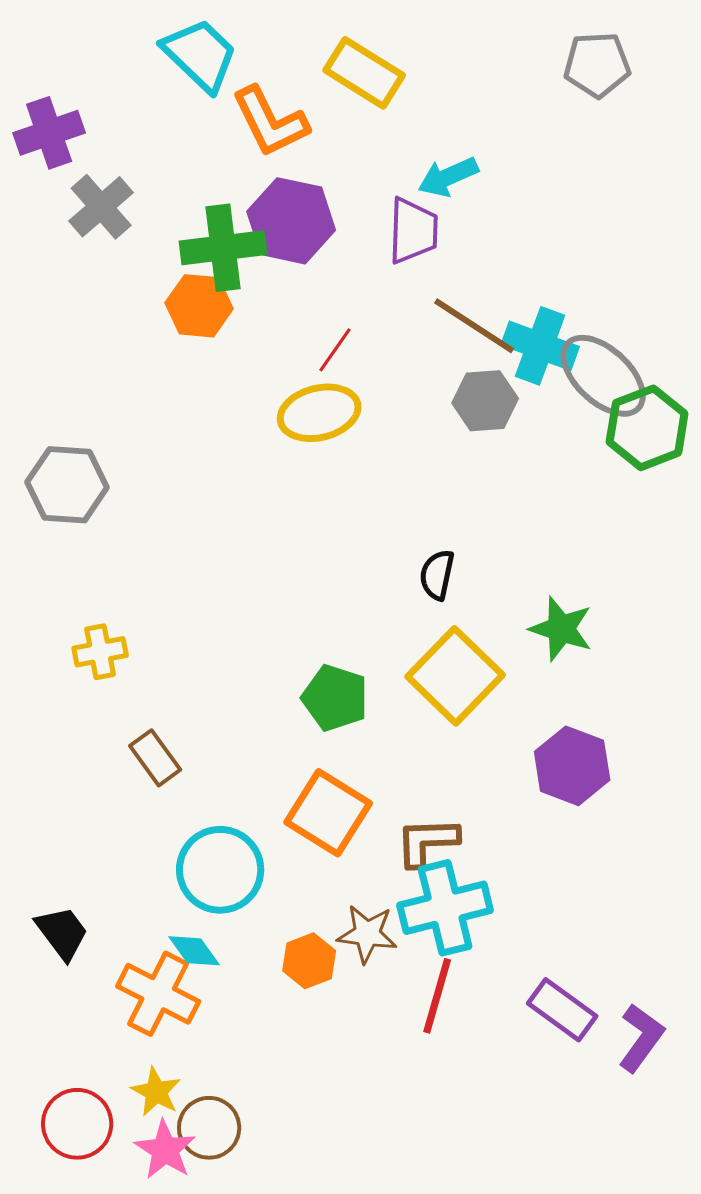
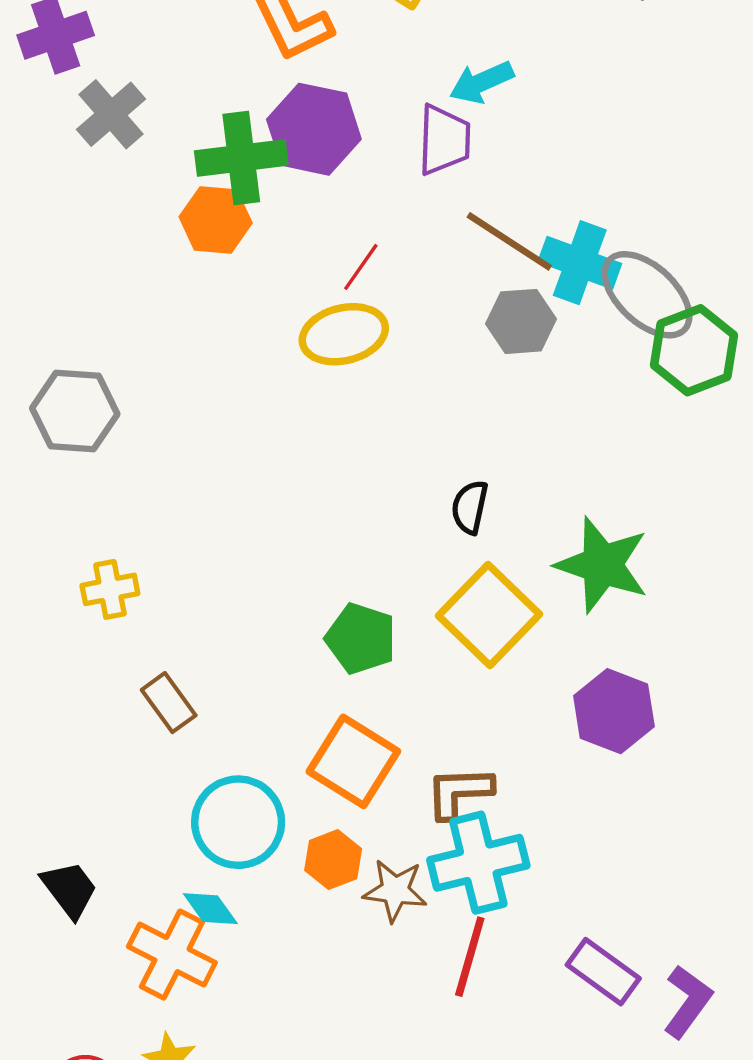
green star: (561, 629) -> (602, 565), size x1.4
orange hexagon: (309, 961) -> (333, 860), moved

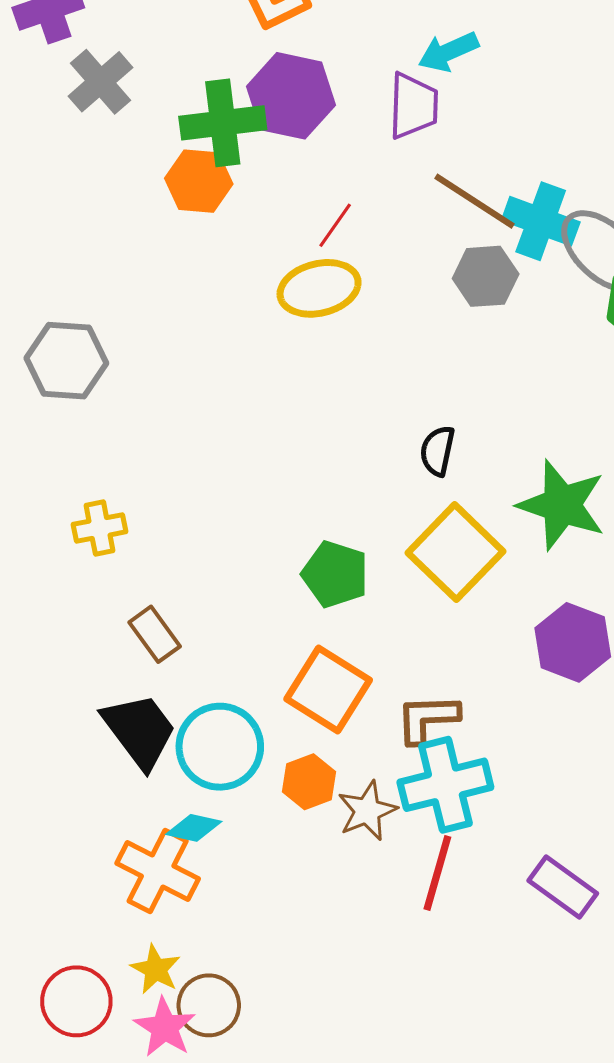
black trapezoid: (69, 889) -> (140, 731), moved, size x1.4
brown star: (395, 890) -> (367, 811), turned -30
cyan diamond: (210, 909) -> (194, 828), turned -42

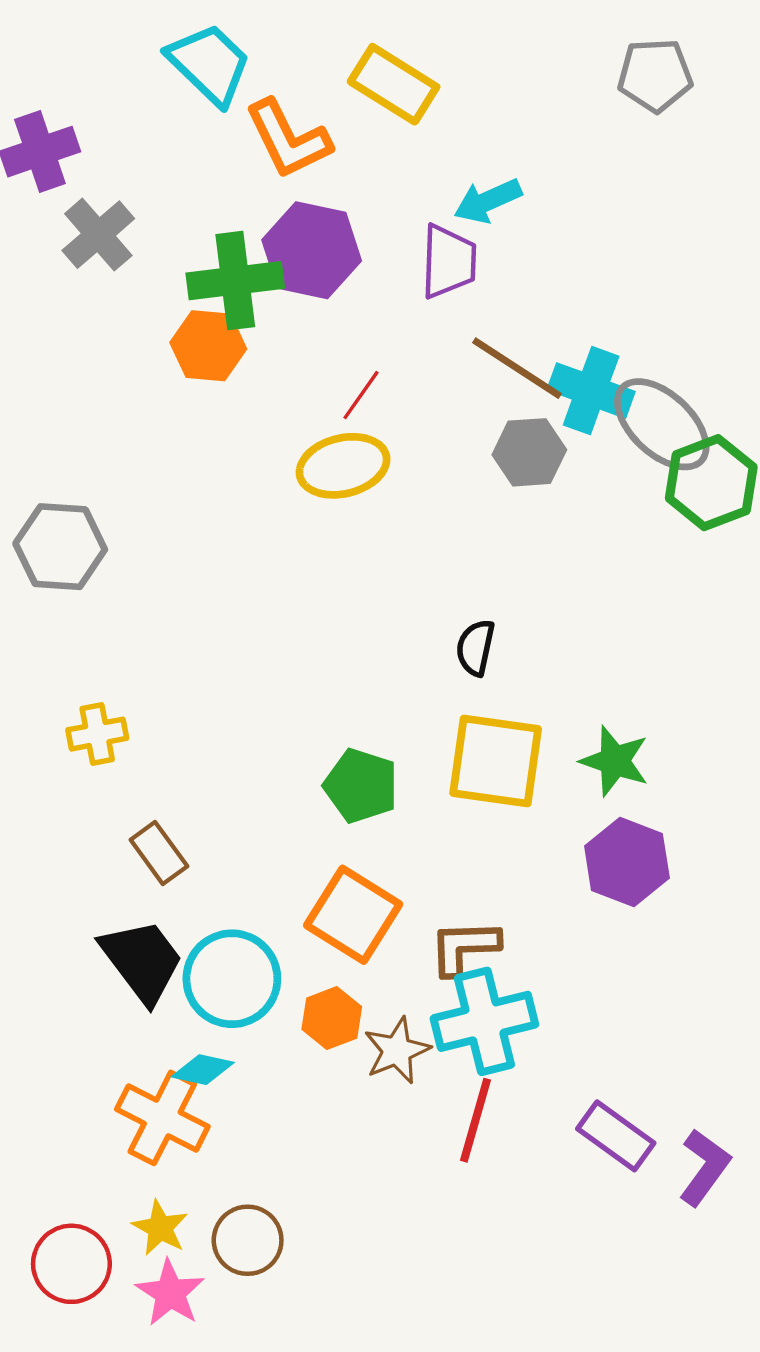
green star: (562, 505) -> (615, 761), moved, size x0.7
yellow square: (455, 552) -> (496, 761), turned -36
brown circle: (209, 1005) -> (248, 1240), moved

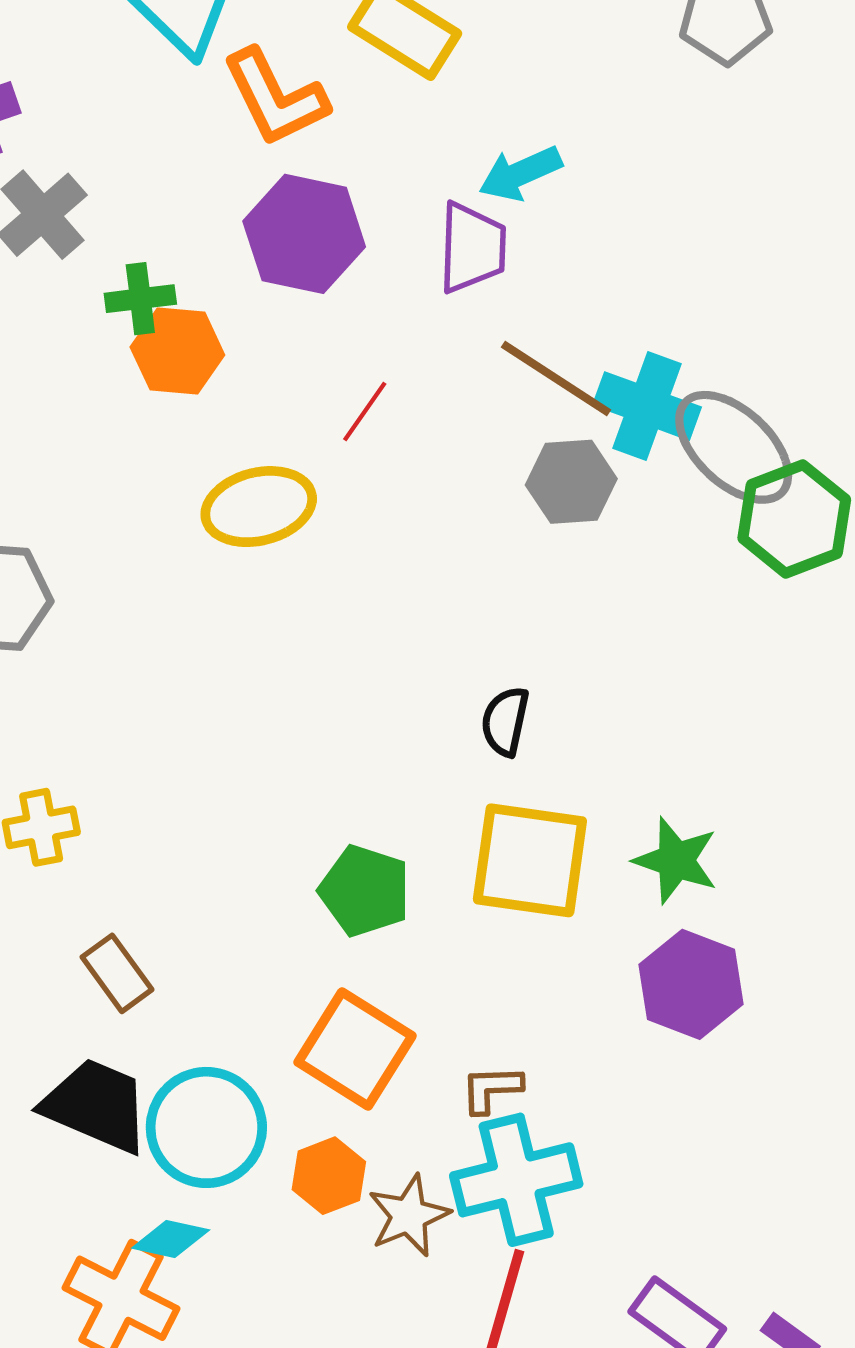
green cross: (235, 281) -> (140, 299), moved, size x0.6
yellow ellipse: (343, 466) -> (259, 507), moved
brown L-shape: (464, 947) -> (491, 1089), size x0.7
black trapezoid: (142, 961) -> (96, 1105), turned -30

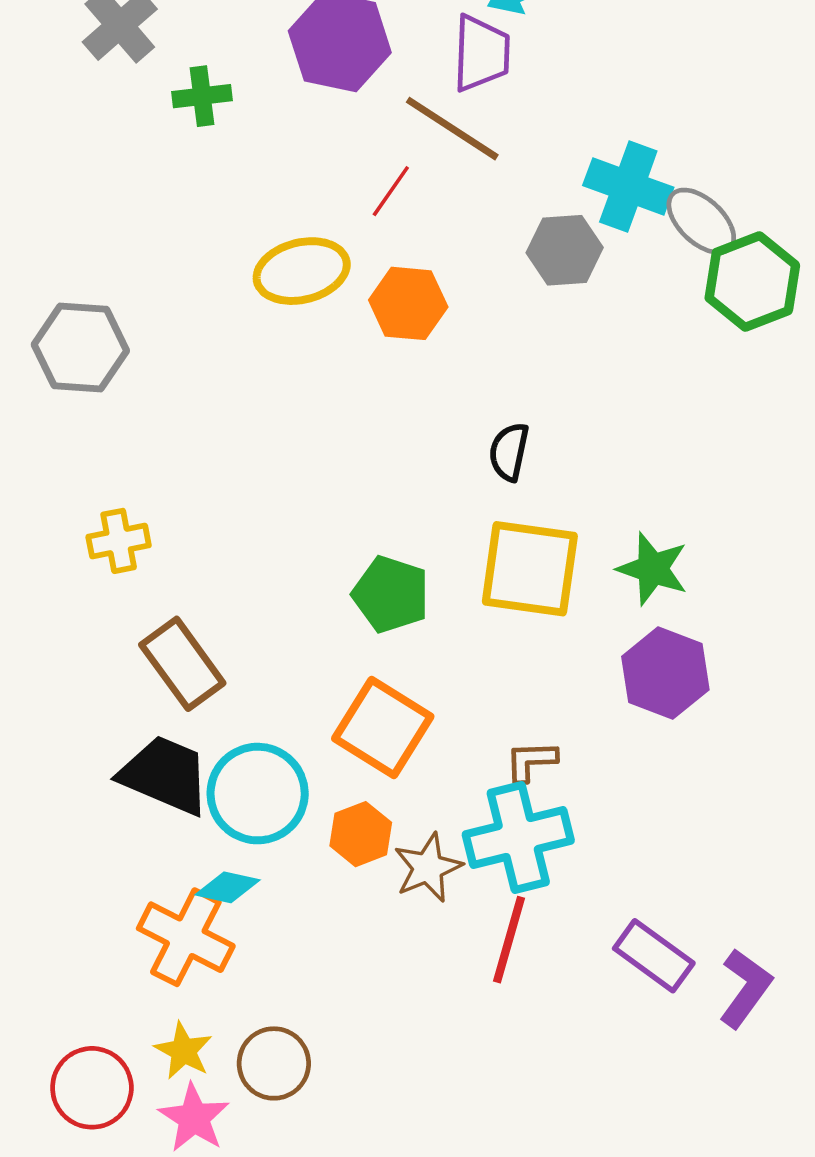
orange hexagon: (177, 351) -> (408, 303), moved
brown line: (556, 379) -> (452, 129), moved
gray ellipse: (734, 447) -> (701, 221), size x0.7
brown rectangle: (117, 973) -> (182, 664), size x1.4
brown L-shape: (491, 1089) -> (531, 761), moved

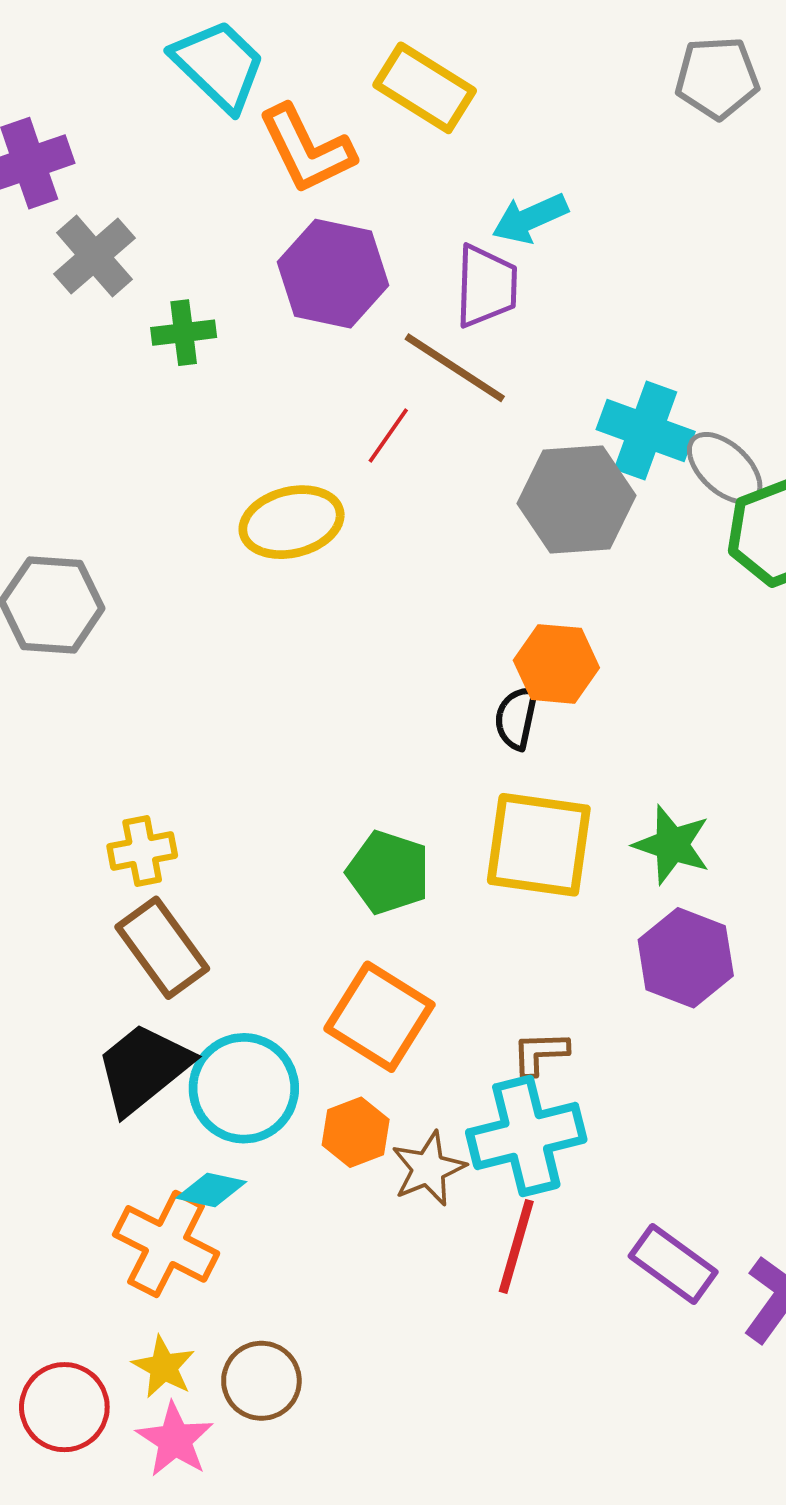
gray hexagon: (565, 250) -> (577, 500), size x1.4
orange hexagon: (408, 303) -> (556, 664), moved
yellow cross: (119, 541) -> (142, 851), moved
black trapezoid: (165, 775) -> (143, 1068), turned -62

